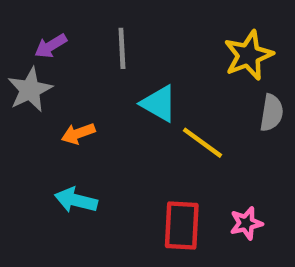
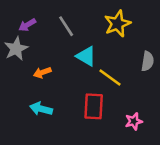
gray line: (122, 48) -> (66, 26), turned -30
yellow star: (249, 55) -> (117, 24), moved
red rectangle: (182, 225) -> (94, 106), moved

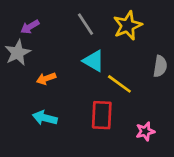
gray line: (66, 26) -> (86, 24), moved

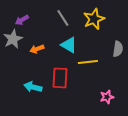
orange arrow: (46, 78) -> (37, 49), moved
yellow line: (119, 84) -> (88, 62), turned -42
red rectangle: (102, 115) -> (60, 78), moved

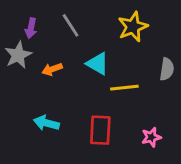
gray line: (63, 18) -> (71, 25), moved
purple arrow: (22, 20) -> (31, 28), turned -48
red rectangle: (60, 78) -> (100, 130), moved

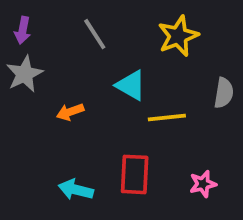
purple arrow: (31, 28) -> (23, 30), moved
orange arrow: (52, 69) -> (70, 112), moved
cyan arrow: (46, 123) -> (76, 190), moved

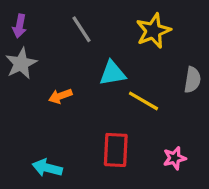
cyan triangle: (131, 85) -> (112, 73), turned -40
yellow line: (167, 118) -> (143, 101), turned 36
cyan arrow: (76, 190) -> (47, 168), moved

